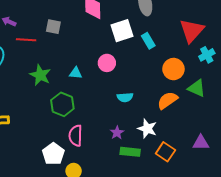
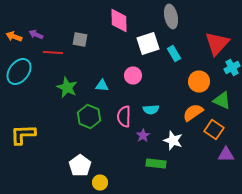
purple star: (117, 133) -> (143, 136), moved
pink semicircle: (76, 136) -> (124, 116), moved
orange square: (165, 152) -> (214, 130), moved

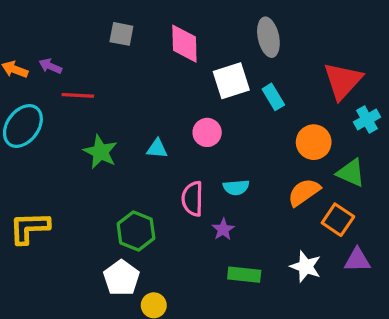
gray square: (80, 40) -> (121, 34), moved
green hexagon: (89, 116) -> (136, 231), moved
white star: (173, 140) -> (306, 267), moved

